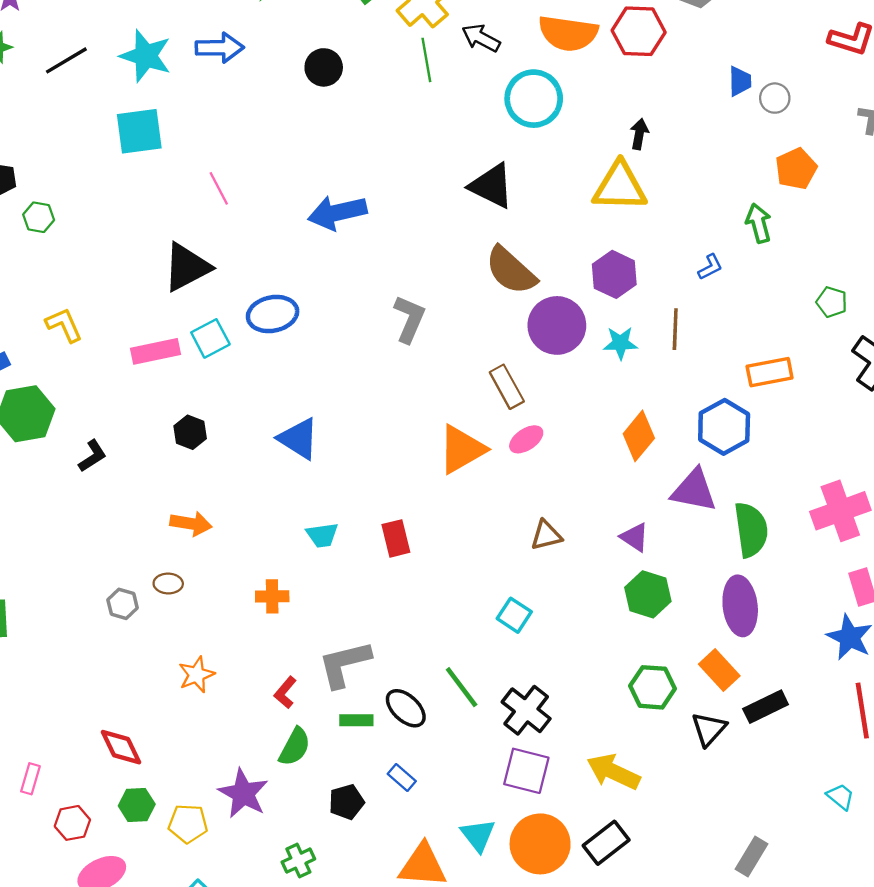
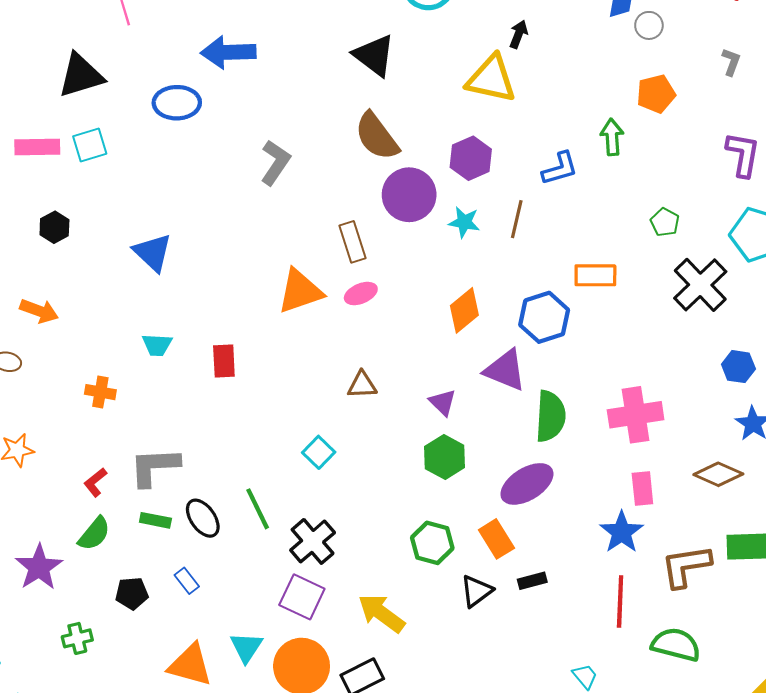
blue L-shape: (710, 267) -> (560, 168), size x1.5
blue ellipse: (273, 314) -> (177, 103), moved
purple ellipse: (740, 606) -> (527, 484), turned 54
black rectangle: (766, 707) -> (532, 581), size x0.7

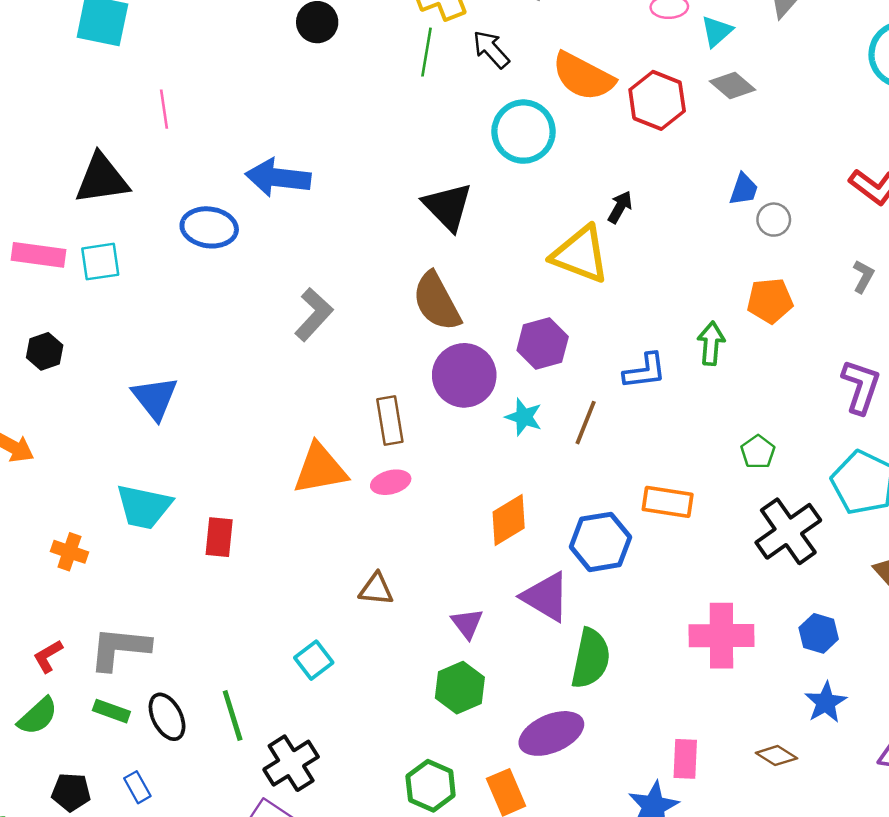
cyan trapezoid: (157, 345) -> (144, 507), size x1.6
pink cross: (636, 415) -> (721, 636), moved
brown diamond: (718, 474) -> (776, 756), size x0.7

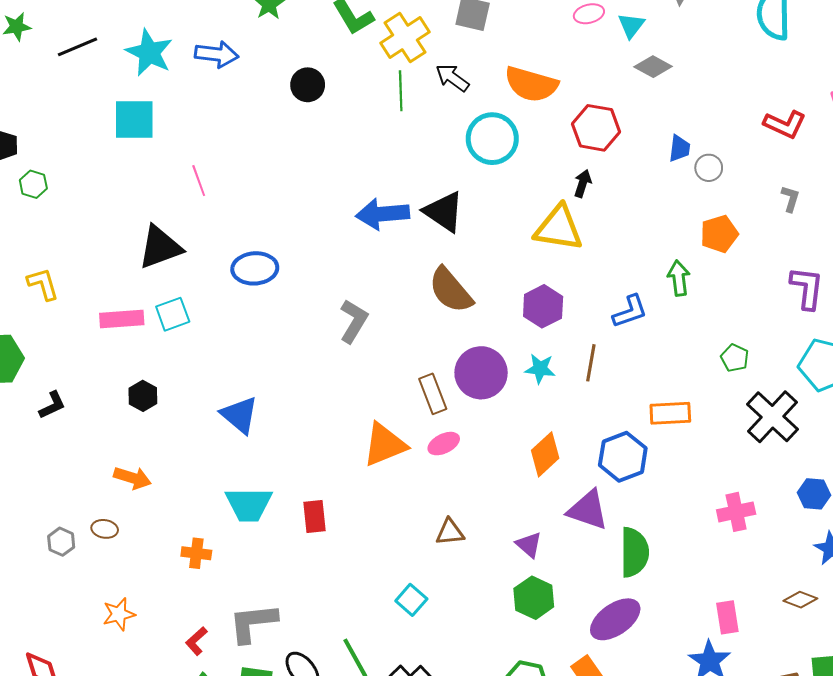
red hexagon: (657, 100) -> (596, 128), moved
blue arrow: (278, 178) -> (383, 214), moved
purple circle: (464, 375) -> (481, 373), moved
pink cross: (721, 636) -> (736, 512), size x0.7

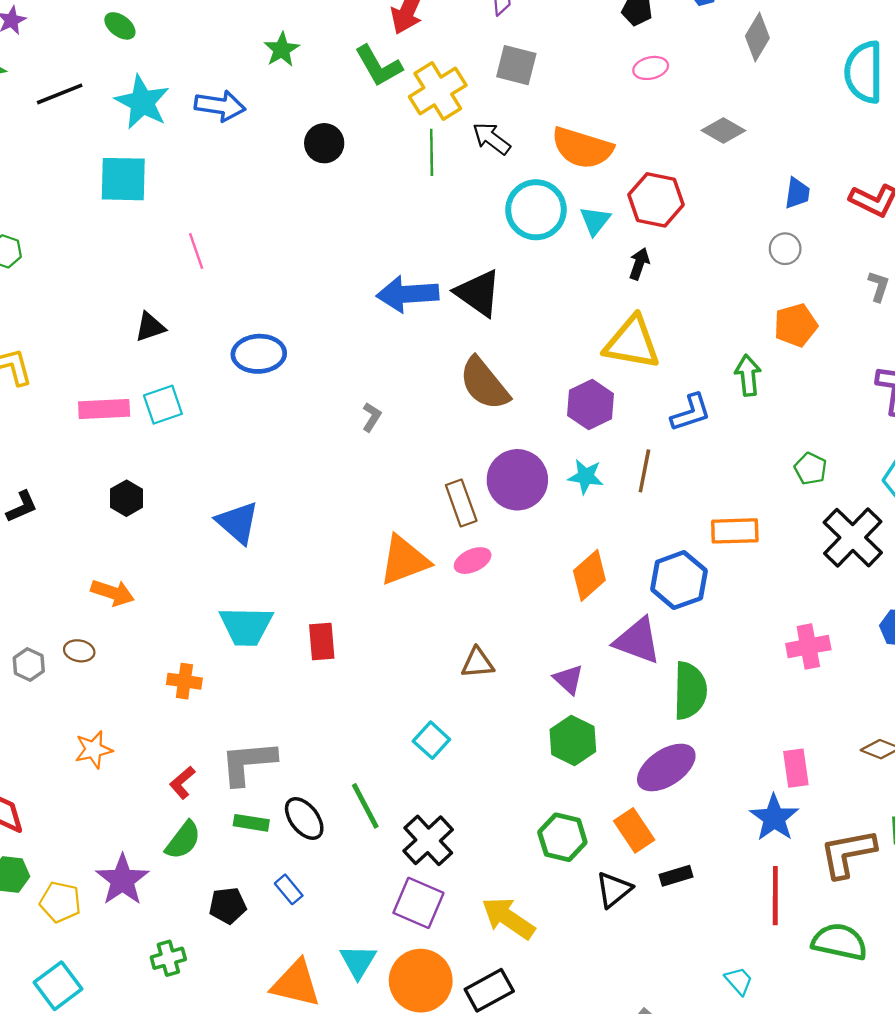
cyan triangle: (631, 26) -> (595, 221), moved
blue trapezoid: (679, 148) -> (797, 193), moved
yellow triangle: (559, 228) -> (632, 343), moved
black triangle: (160, 247) -> (150, 327), size x0.6
gray L-shape: (354, 321) -> (372, 417), size x0.6

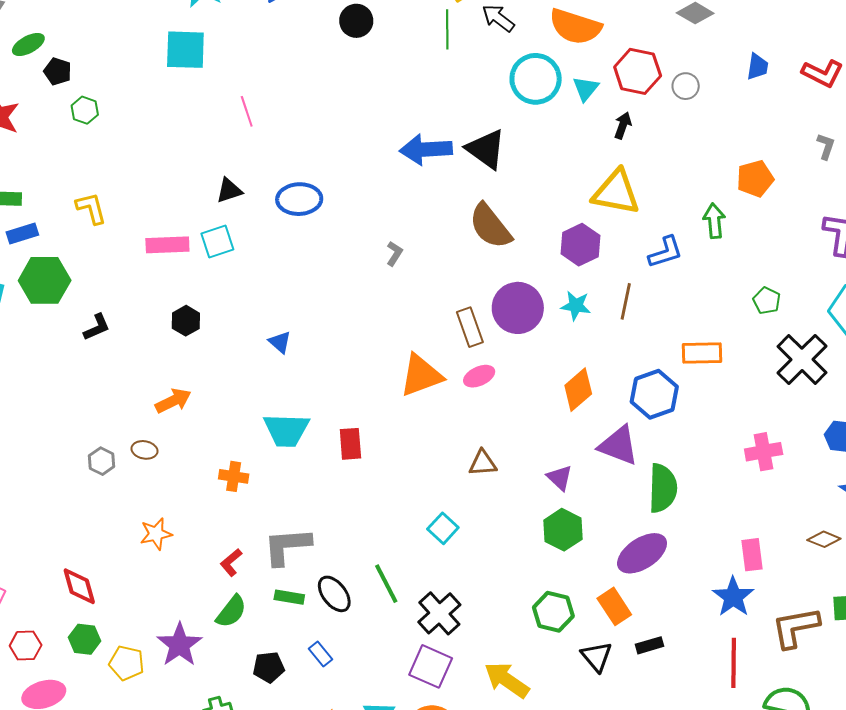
gray circle: (785, 249) -> (686, 86), moved
black triangle: (150, 327) -> (229, 190), moved
blue triangle: (238, 523) -> (280, 342), size x0.6
orange arrow: (113, 593) -> (173, 401), turned -45
black triangle: (614, 890) -> (597, 657), turned -32

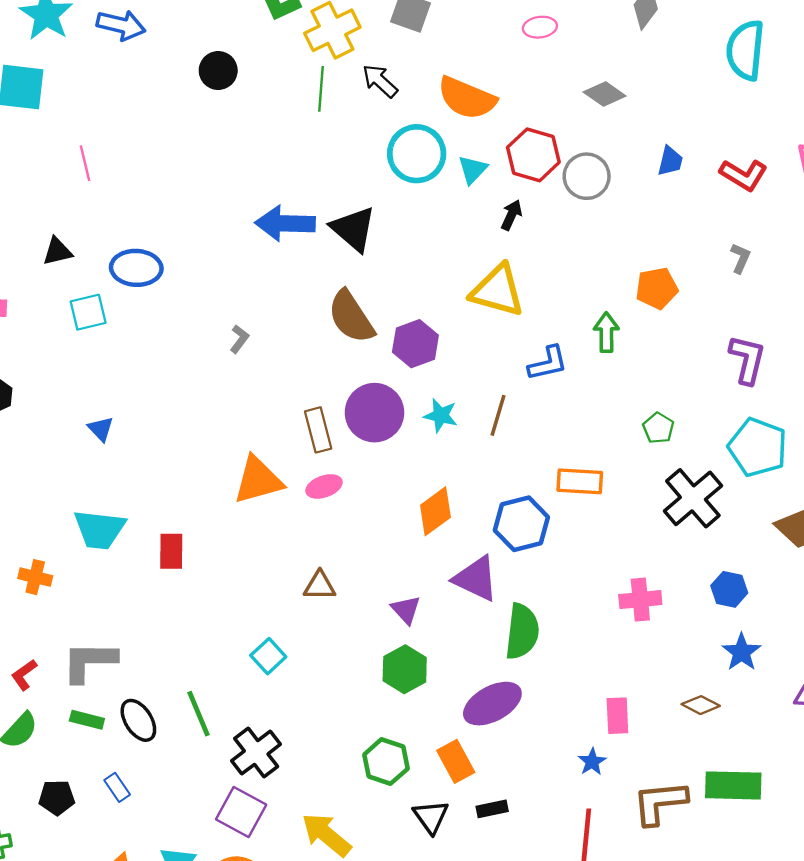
gray circle: (686, 86) -> (587, 176), size x1.5
cyan square: (217, 242) -> (88, 312), moved
purple hexagon: (580, 245) -> (415, 344), moved
blue star: (733, 597) -> (592, 762), size x0.6

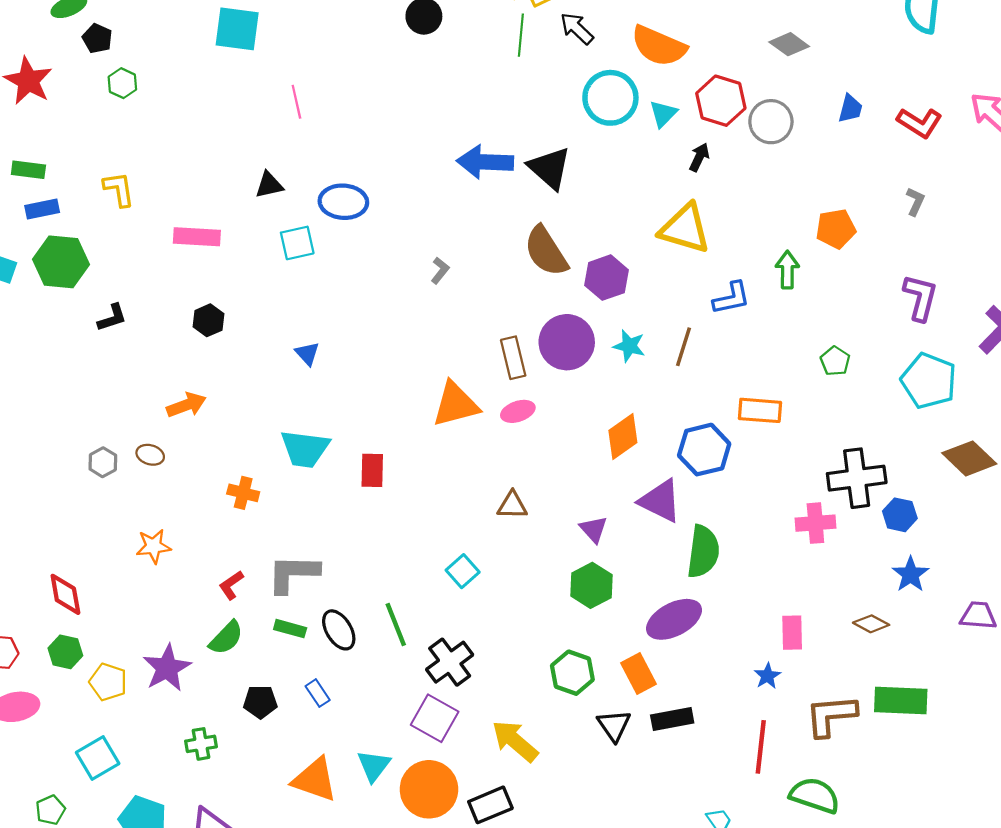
black cross: (693, 498) -> (857, 478), moved, turned 32
black rectangle: (492, 809) -> (672, 719), size x1.4

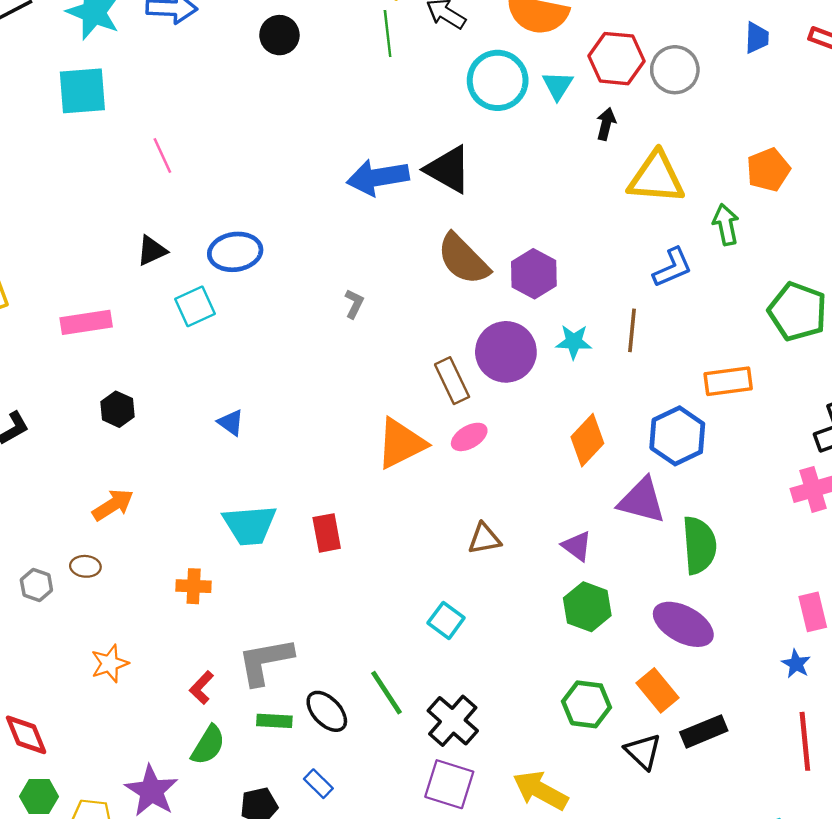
yellow triangle: (685, 229) -> (656, 178), moved
green pentagon: (835, 361) -> (798, 312), size x1.8
purple ellipse: (674, 619) -> (683, 624), turned 68

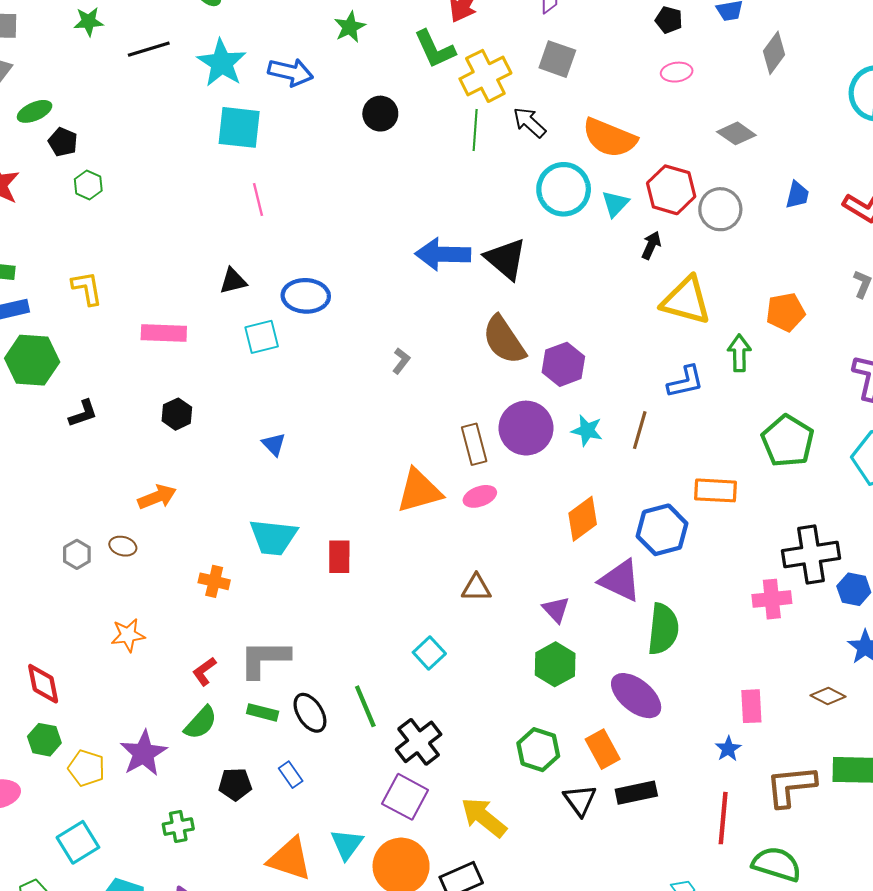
cyan square: (82, 91) -> (239, 127), moved

